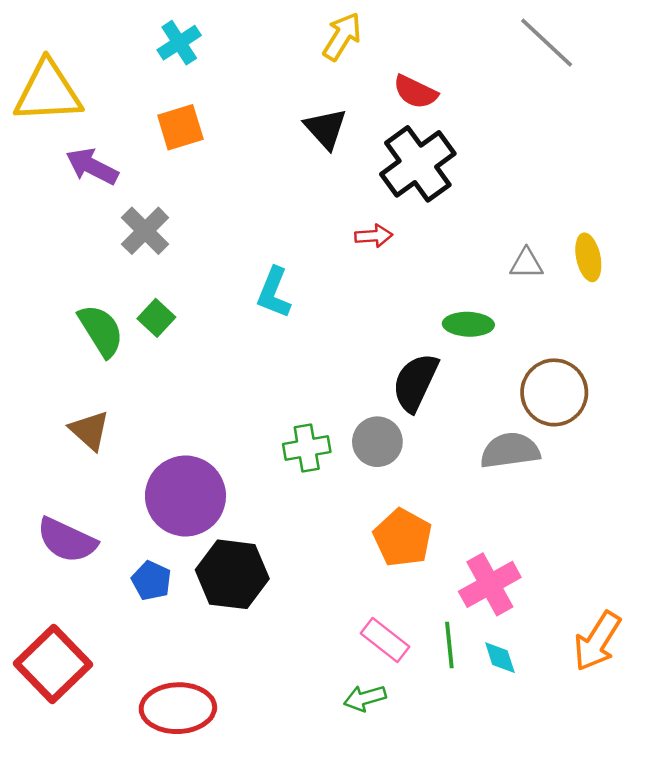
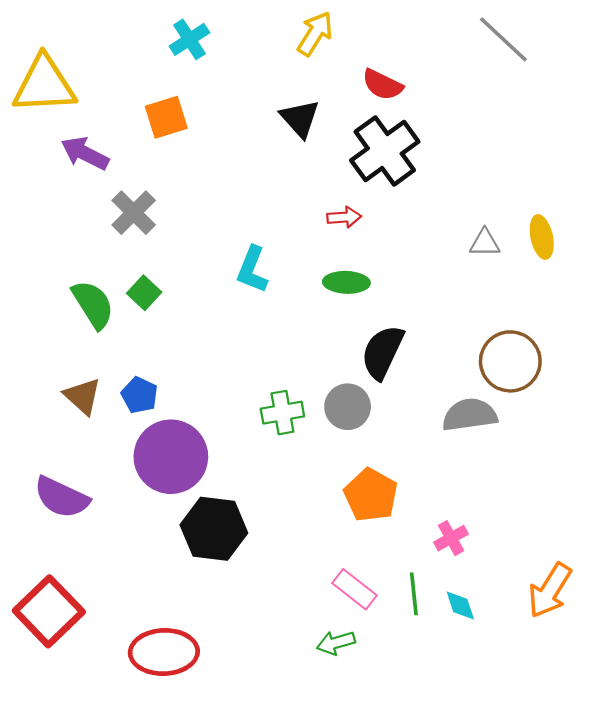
cyan cross: (179, 43) -> (189, 39), moved
green ellipse: (468, 324) -> (346, 282), moved
blue pentagon: (151, 581) -> (139, 395), moved
pink cross: (490, 584) -> (451, 538), size x0.6

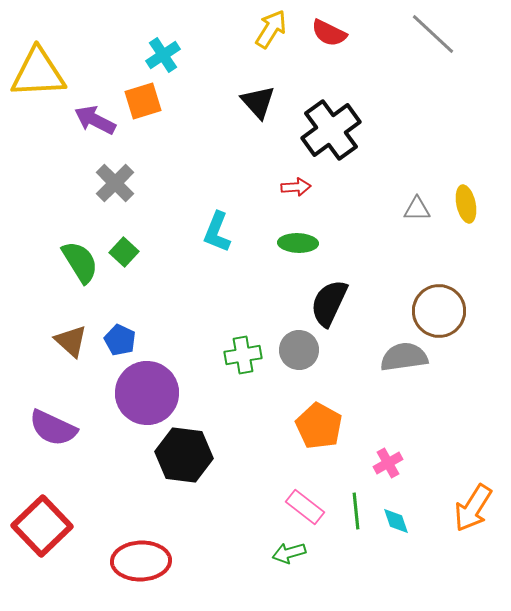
cyan cross: (189, 39) -> (163, 55), moved
red semicircle: (382, 85) -> (329, 33), moved
purple arrow: (85, 153) -> (95, 120), moved

